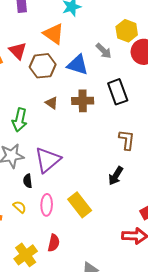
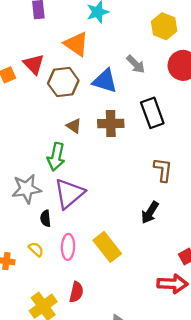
yellow hexagon: (127, 31) -> (164, 26), moved
green arrow: (20, 120) -> (56, 157), moved

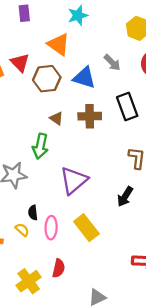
purple triangle: (69, 194) -> (74, 180), moved
black semicircle: (45, 218) -> (33, 213), moved

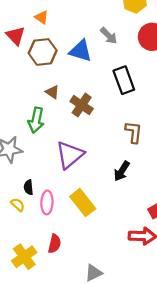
orange triangle: (59, 44) -> (42, 17), moved, size x0.6
brown cross: (90, 116) -> (82, 105), moved, turned 35

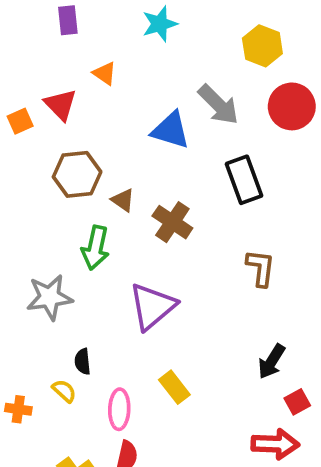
gray arrow: (109, 36) -> (218, 105), size x1.4
brown hexagon: (43, 52) -> (77, 174), moved
black arrow: (122, 171) -> (272, 362), moved
pink ellipse: (47, 203) -> (119, 409), moved
yellow rectangle: (83, 203) -> (174, 387), size x0.7

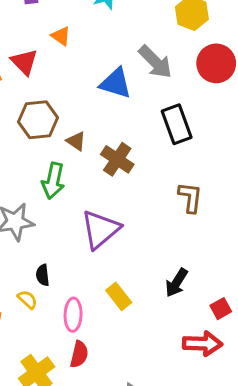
black arrow: (272, 362) -> (177, 283), moved

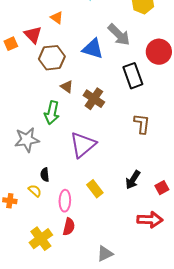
red circle: (216, 63) -> (159, 52), moved
brown hexagon: (38, 120) -> (52, 58), moved
red square: (221, 309) -> (162, 188), moved

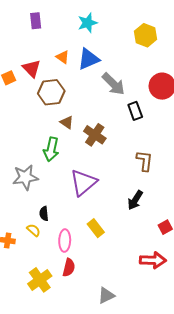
orange triangle: (57, 18) -> (63, 57), moved
gray arrow: (119, 35) -> (113, 84), moved
blue triangle: (93, 49) -> (89, 59), moved, turned -40
black rectangle: (133, 76) -> (135, 111), size x0.7
black arrow: (133, 180) -> (135, 200), moved

